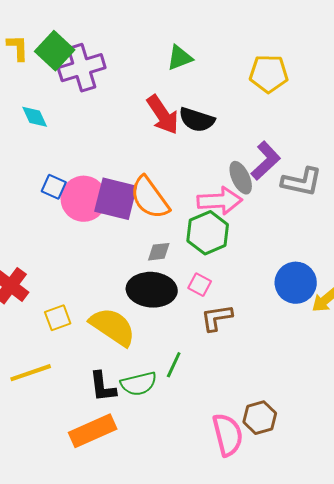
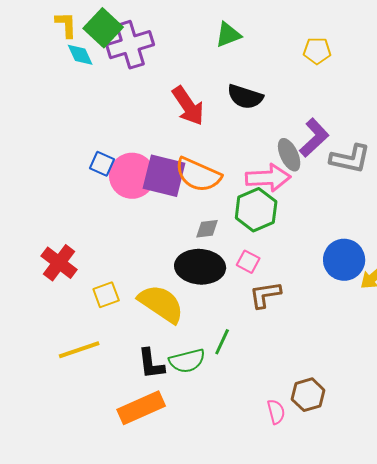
yellow pentagon: (269, 74) -> (317, 51), size x0.7
red arrow: (163, 115) -> (188, 106), moved
cyan diamond: (35, 117) -> (80, 55), moved
orange semicircle: (150, 198) -> (198, 175), turned -30
pink semicircle: (228, 435) -> (276, 412), size x0.6

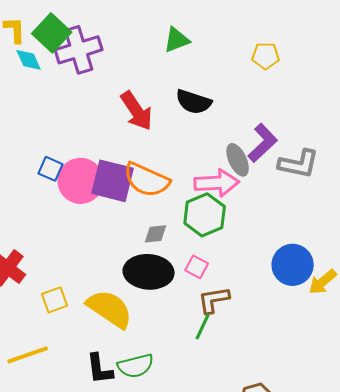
green line: (222, 342) -> (203, 327), moved

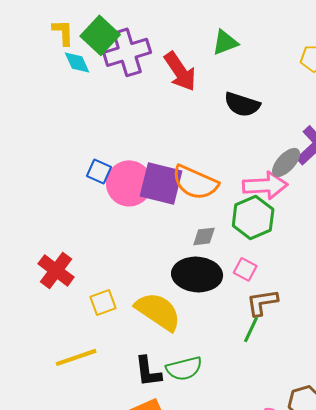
red arrow: (137, 111) -> (180, 71), moved
gray ellipse: (238, 160) -> (286, 162), turned 68

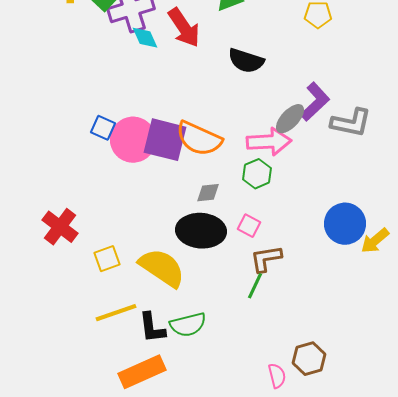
cyan diamond: (77, 62) -> (145, 38), moved
green hexagon: (253, 217) -> (257, 174), size x0.7
yellow line: (76, 357) -> (116, 313), moved

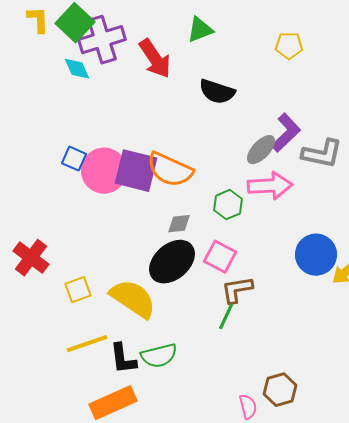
cyan diamond: (145, 38) -> (77, 69), moved
pink arrow: (269, 142) -> (270, 186), moved
pink square: (249, 226) -> (220, 257), size x1.4
black ellipse: (201, 231) -> (172, 262), turned -45

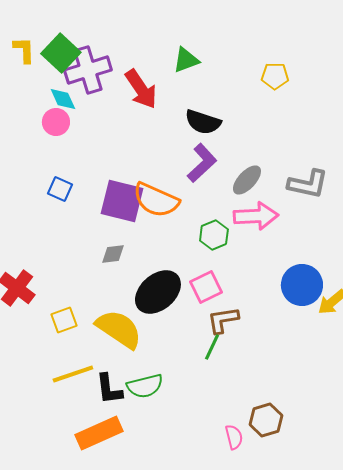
purple L-shape: (286, 133) -> (202, 163), moved
pink circle: (104, 171) -> (56, 122), moved, size x0.6
gray diamond: (179, 224) -> (113, 254), moved
pink square: (220, 257) -> (206, 287), turned 36

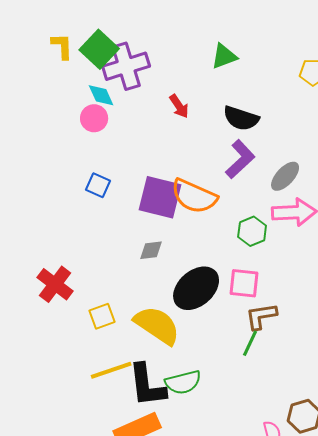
red arrow: (141, 89) -> (179, 106), moved, size x0.6
pink square: (206, 287) -> (244, 283), turned 32
black L-shape: (109, 389) -> (147, 385), size x1.4

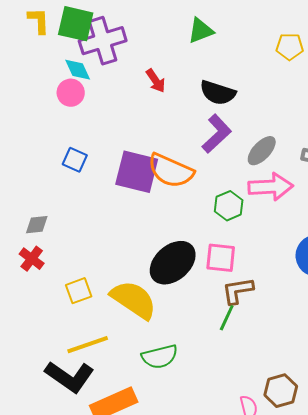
green square: (99, 49) -> (76, 24), turned -30
gray diamond: (151, 250) -> (37, 225), moved
red cross: (55, 284) -> (32, 259), size x0.7
black L-shape: (147, 385) -> (70, 377), moved, turned -48

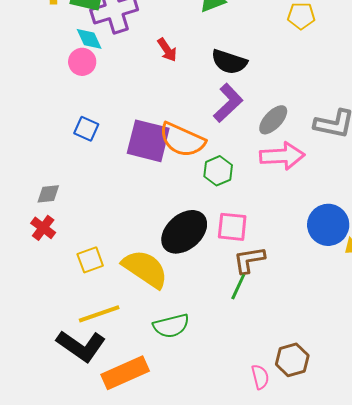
green hexagon: (229, 206) -> (218, 171), moved

